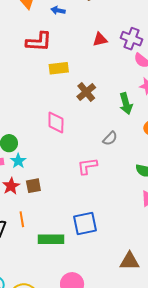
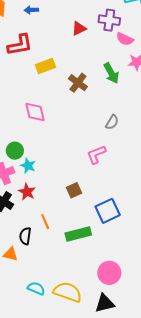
green arrow: (126, 104) -> (111, 73), moved
pink diamond: (56, 122) -> (35, 112), moved
brown square: (33, 186) -> (74, 190), moved

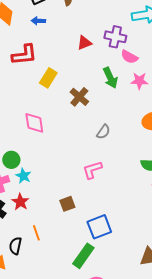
yellow rectangle: (46, 66) -> (48, 78), turned -42
green arrow: (111, 73) -> (110, 78), moved
gray semicircle: (112, 122) -> (103, 132), moved
green rectangle: (78, 234) -> (83, 256), moved, turned -45

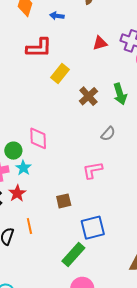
green arrow: (110, 78) -> (120, 94), moved
pink diamond: (34, 123) -> (38, 138), moved

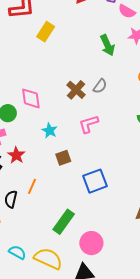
brown cross: (88, 96) -> (76, 90), moved
cyan star: (23, 168) -> (50, 131), moved
orange line: (29, 226) -> (32, 186), turned 42
green rectangle: (73, 254) -> (64, 222), moved

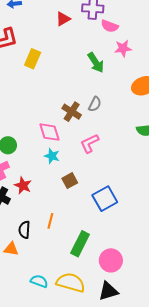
pink diamond: (31, 98) -> (49, 132), moved
orange line: (32, 186) -> (50, 221), moved

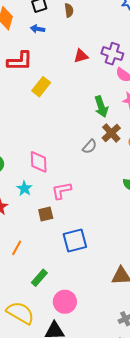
brown cross: (72, 112) -> (111, 133), moved
pink L-shape: (90, 143) -> (61, 191), moved
cyan star: (52, 156) -> (24, 188), moved
green rectangle: (80, 244) -> (39, 278), size x0.7

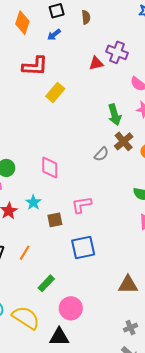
blue arrow: (38, 29) -> (54, 35), turned -48
purple cross: (112, 54) -> (117, 52), moved
cyan star: (24, 188) -> (33, 202), moved
pink L-shape: (61, 191) -> (82, 205), moved

